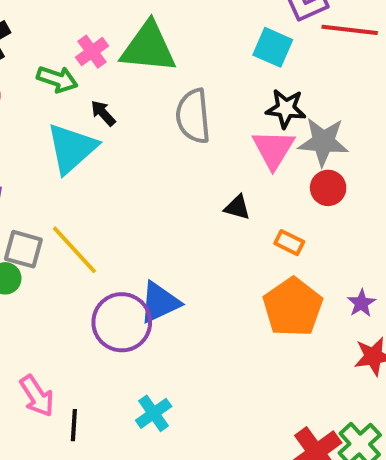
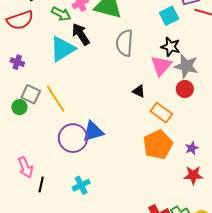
cyan square: (273, 47) -> (169, 16), turned 30
black arrow: (103, 113) -> (81, 34), size x1.6
orange rectangle: (289, 243) -> (161, 113), size x1.5

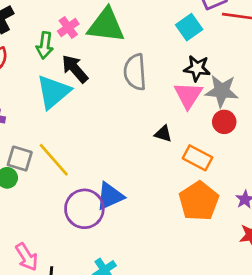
green arrow: (61, 14) -> (45, 45), turned 78

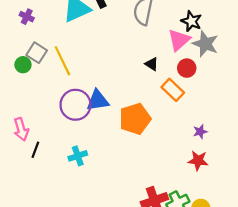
red circle: (224, 122) -> (187, 68), moved
orange pentagon: (199, 201) -> (135, 119), moved

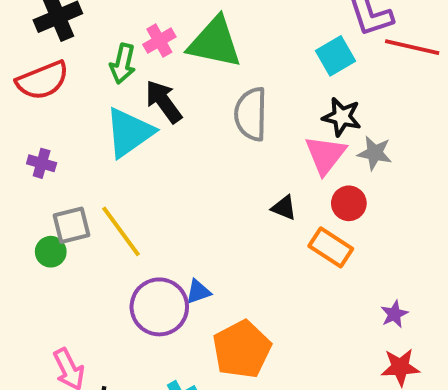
gray star: (205, 44) -> (375, 153), size x0.7
gray square: (37, 53) -> (71, 225), turned -36
blue triangle: (98, 100) -> (198, 292), size x0.6
orange pentagon: (135, 119) -> (242, 349), moved

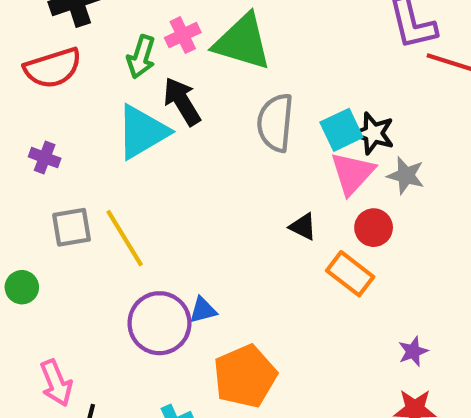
cyan square: (336, 56) -> (341, 130), moved
green circle: (51, 252) -> (22, 287), moved

